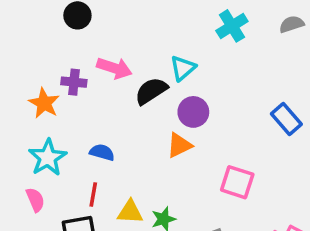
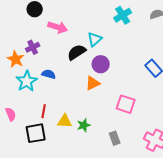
pink arrow: (114, 68) -> (58, 27), moved
purple cross: (74, 82) -> (33, 47), turned -32
blue semicircle: (102, 152) -> (49, 74), moved
cyan star: (48, 158) -> (27, 81), moved

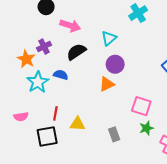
black semicircle: (77, 52) -> (76, 52), moved
pink semicircle: (11, 114) -> (21, 117), turned 104
green star: (84, 125) -> (147, 128), moved
gray rectangle: (115, 138) -> (114, 134), moved

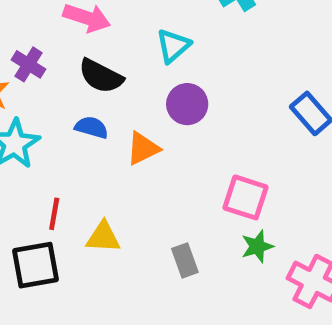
purple cross: (44, 46) -> (28, 64), turned -32
black semicircle: (76, 52) -> (101, 76), turned -120
blue semicircle: (61, 75) -> (91, 127), moved
orange triangle: (107, 84) -> (143, 148), moved

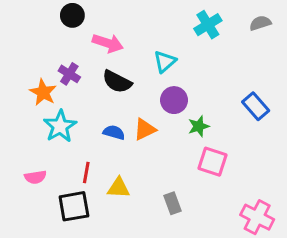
blue semicircle: (91, 127) -> (114, 132), moved
green star: (257, 246) -> (199, 126), moved

